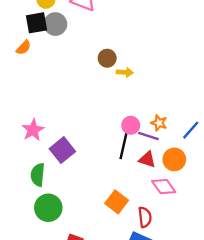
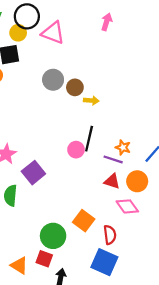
gray circle: (55, 24) -> (53, 80), moved
pink circle: (131, 125) -> (76, 150), moved
black line: (124, 145) -> (89, 139), moved
green circle: (48, 208) -> (53, 236), moved

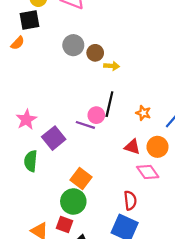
purple line: (113, 159) -> (85, 125), moved
orange square: (84, 221) -> (81, 179), moved

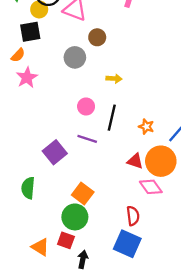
brown circle: (95, 53) -> (97, 37), moved
pink circle: (96, 115) -> (86, 106), moved
pink star: (26, 120) -> (27, 77), moved
orange circle: (158, 147) -> (161, 161), size x1.4
green semicircle: (31, 161) -> (28, 188), moved

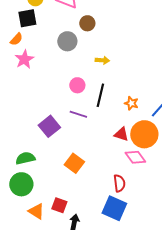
green semicircle: (28, 188) -> (25, 158), turned 72
green circle: (75, 217) -> (21, 184), moved

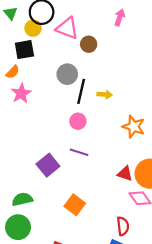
brown circle: (87, 23) -> (89, 44), moved
black line: (100, 95) -> (81, 91), moved
orange star: (131, 103) -> (134, 127), moved, size x1.5

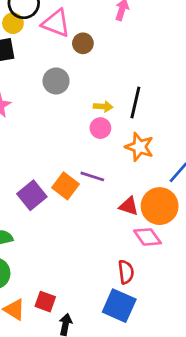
black line: (81, 91) -> (135, 102), moved
pink circle: (78, 121) -> (100, 128), moved
purple line: (79, 152) -> (92, 176), moved
orange square: (75, 205) -> (65, 186), moved

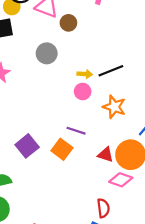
black line: (135, 102) -> (111, 71), turned 55
orange square: (65, 186) -> (62, 149), moved
pink diamond: (147, 237) -> (121, 180), turned -35

